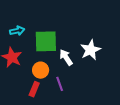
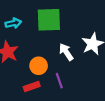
green square: (46, 41) -> (49, 20), moved
red rectangle: (34, 89) -> (32, 86), turned 48

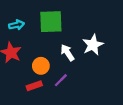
purple line: (59, 81) -> (61, 80), turned 64

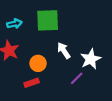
white star: (93, 45) -> (91, 59), moved
purple line: (61, 80) -> (77, 78), moved

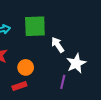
white arrow: (64, 50) -> (58, 45), moved
purple line: (77, 78) -> (63, 82), turned -32

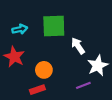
purple line: (63, 82) -> (83, 85), turned 56

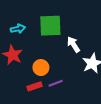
purple line: (83, 85) -> (56, 83), moved

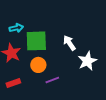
green square: (50, 26) -> (36, 41), moved
red rectangle: (35, 86) -> (13, 83), moved

